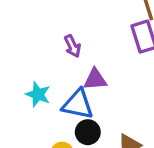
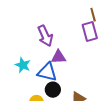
purple arrow: (72, 46) -> (45, 36), size x1.5

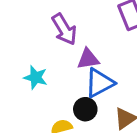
blue triangle: (47, 72) -> (100, 83), moved, turned -35

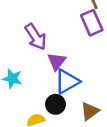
purple triangle: (88, 59) -> (57, 61), turned -42

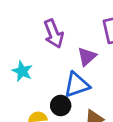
purple triangle: (57, 61) -> (87, 57), moved

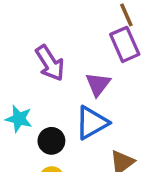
black circle: (61, 105) -> (51, 141), moved

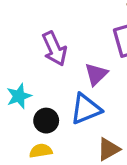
cyan star: (19, 119) -> (19, 96), turned 30

